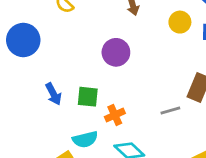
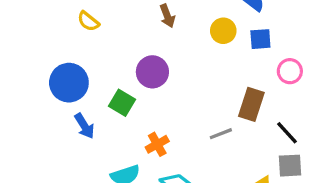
blue circle: (23, 40) -> (69, 83), moved
green square: (88, 97) -> (122, 103), moved, turned 30

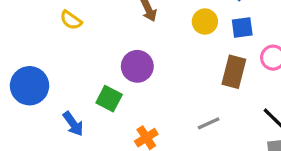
blue circle: (69, 83) -> (30, 86), moved
brown rectangle: (251, 104) -> (234, 72), moved

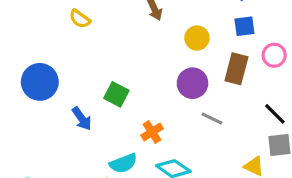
yellow circle: (205, 22) -> (197, 38), moved
purple circle: (137, 66) -> (192, 83), moved
gray line: (209, 123) -> (212, 118), turned 50

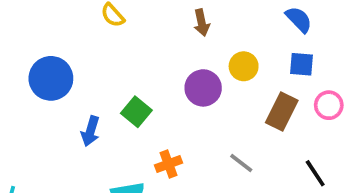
purple circle: (192, 83) -> (203, 88), moved
blue arrow: (82, 119) -> (90, 131), turned 40

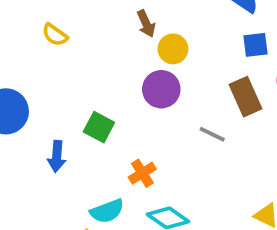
yellow circle: (244, 66) -> (173, 49), moved
brown rectangle: (282, 112) -> (246, 97), turned -39
gray line: (241, 163) -> (212, 134), moved

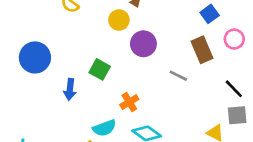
blue square: (256, 45) -> (210, 14), turned -30
yellow circle: (173, 49) -> (119, 20), moved

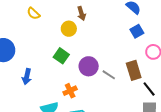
purple circle: (143, 44) -> (89, 66), moved
brown rectangle: (202, 50) -> (134, 70), moved
green square: (100, 69) -> (61, 56), moved

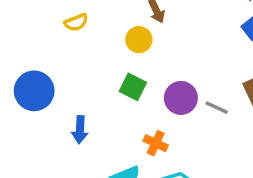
yellow semicircle: (33, 13) -> (76, 22), turned -56
orange cross: (70, 91) -> (156, 143), turned -32

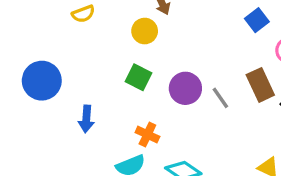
gray line: (217, 108) -> (220, 98), turned 30
orange cross: (156, 143) -> (147, 134), moved

